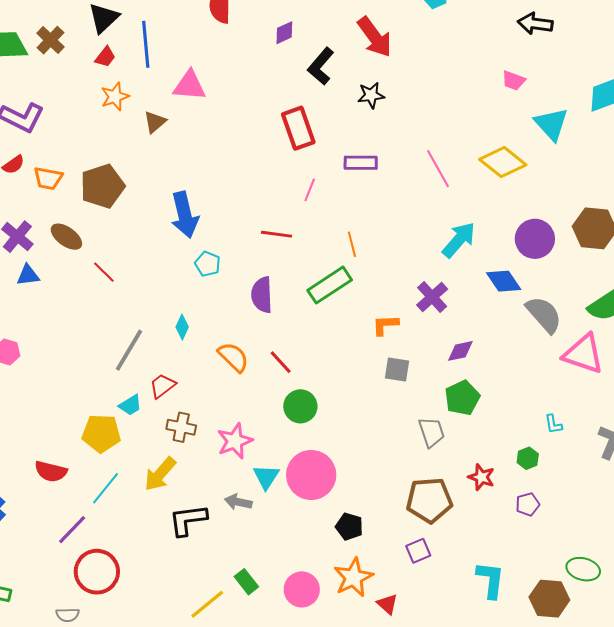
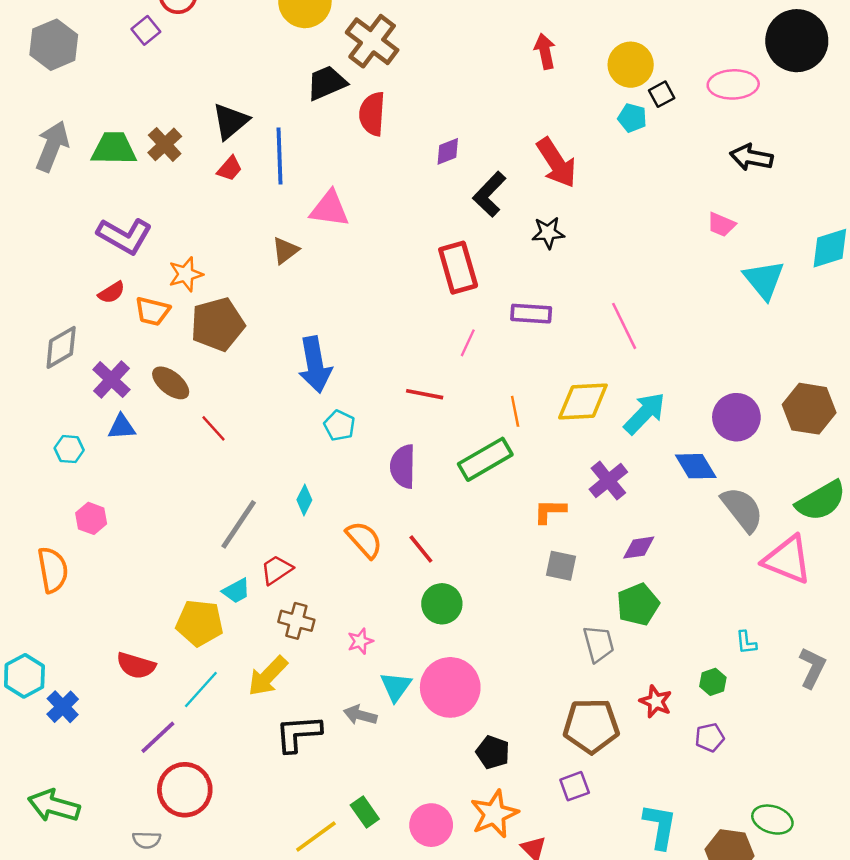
orange star: (115, 97) -> (186, 274), moved
yellow diamond: (503, 162) -> (583, 402), moved, turned -45
pink star: (235, 441) -> (360, 641), size x0.6

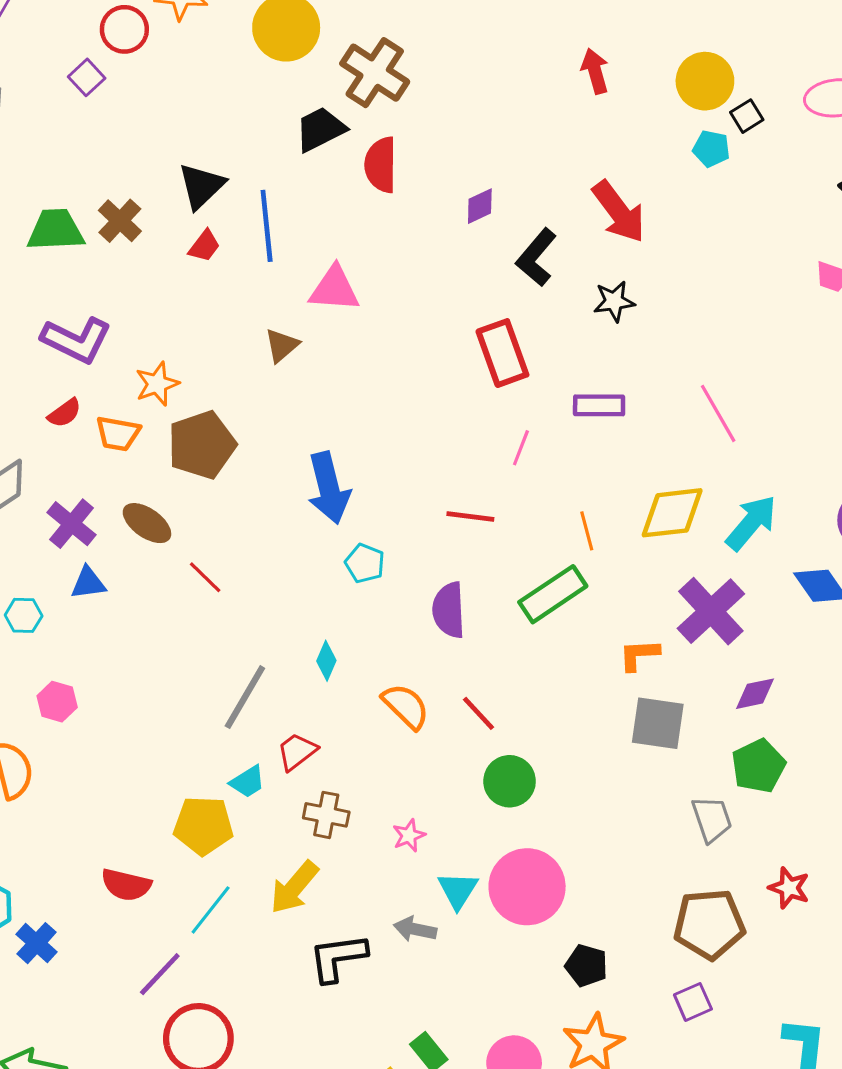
purple cross: (608, 481) -> (711, 611), size x1.4
gray square: (561, 566) -> (658, 723), size x1.4

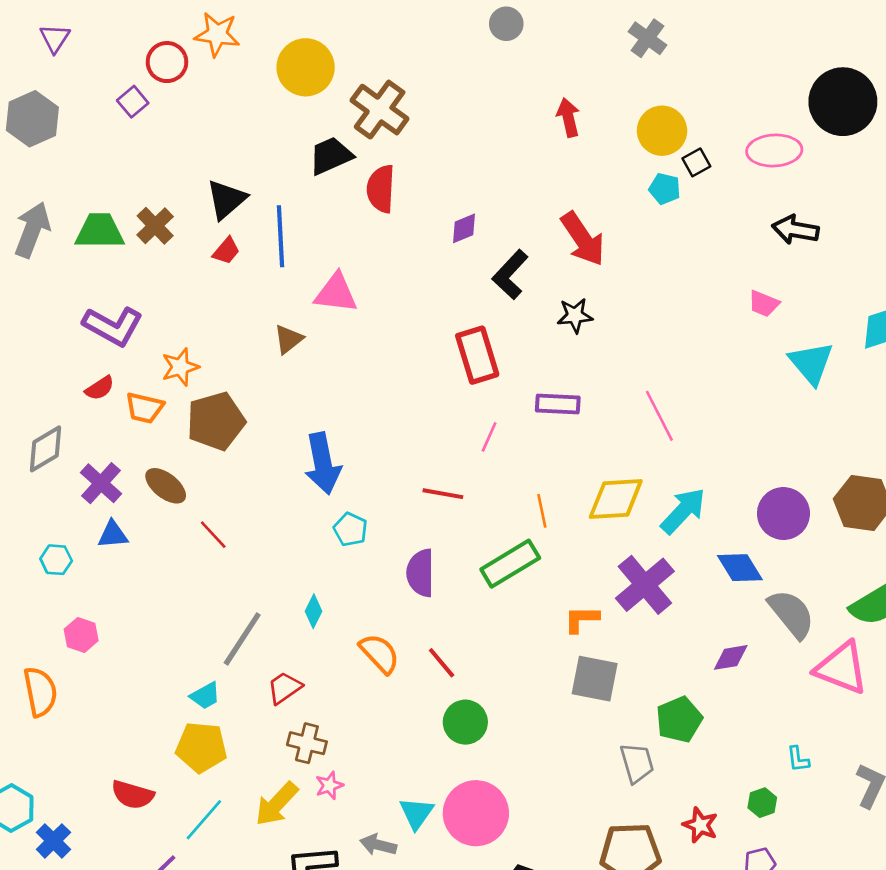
purple diamond: (755, 694) -> (731, 657), moved
cyan trapezoid: (248, 782) -> (205, 696), moved
pink star: (409, 836) -> (329, 785), moved

